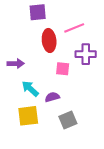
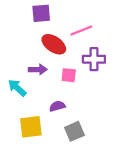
red ellipse: (49, 41) -> (54, 44), turned -50
purple arrow: (16, 64) -> (38, 69), moved
cyan arrow: (30, 89) -> (17, 88), moved

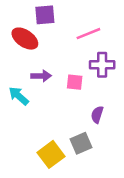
red ellipse: (54, 44) -> (25, 39), moved
purple semicircle: (57, 106) -> (97, 115), moved, turned -56
yellow square: (31, 127) -> (51, 154), moved, turned -30

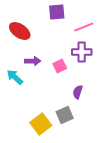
purple square: (45, 15) -> (57, 12), moved
pink line: (88, 34) -> (84, 27), moved
pink square: (75, 82) -> (60, 66), turned -32

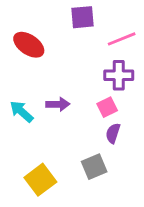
purple arrow: (33, 61) -> (58, 104), moved
pink square: (60, 66) -> (107, 107), moved
yellow square: (41, 124) -> (40, 180), moved

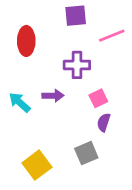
red ellipse: (29, 45) -> (26, 41), turned 56
purple cross: (119, 75) -> (77, 65), moved

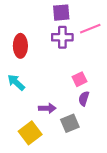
red ellipse: (26, 41) -> (20, 46), moved
purple cross: (77, 65) -> (62, 37), moved
purple arrow: (53, 96) -> (47, 108), moved

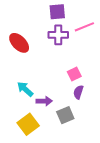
red ellipse: (20, 46) -> (19, 43), turned -45
cyan arrow: (16, 82) -> (25, 89), moved

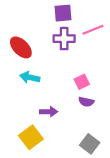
cyan arrow: (25, 89) -> (30, 77), moved, turned -30
purple semicircle: (78, 92) -> (86, 102), turned -96
gray square: (65, 115) -> (90, 144), moved, turned -30

